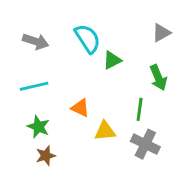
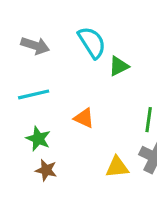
yellow triangle: (105, 131) -> (117, 167), moved
brown star: (46, 156) -> (46, 170), turned 30

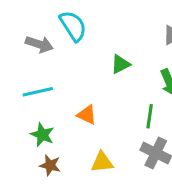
cyan semicircle: (92, 42) -> (73, 26), moved
yellow triangle: (117, 167) -> (102, 162), moved

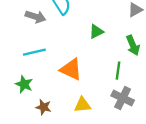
orange triangle: (87, 115) -> (71, 69), size x1.5
green star: (42, 135) -> (24, 84), moved

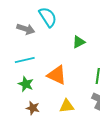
green star: (24, 84) -> (26, 84), moved

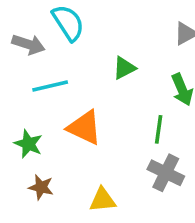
cyan line: (25, 60) -> (50, 86), moved
yellow triangle: (67, 106) -> (103, 200), moved

